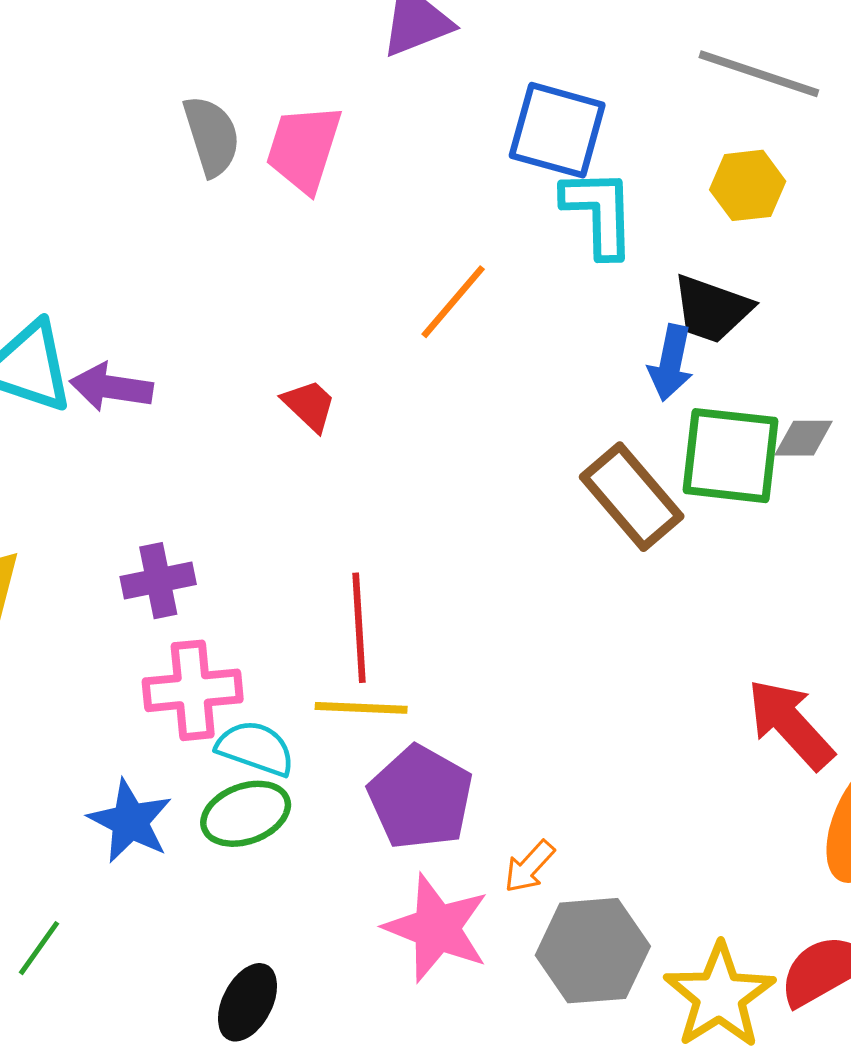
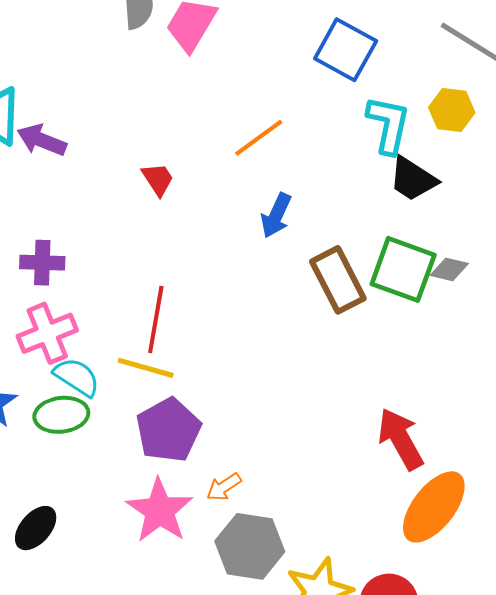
cyan L-shape: (599, 213) -> (388, 125), moved
blue arrow: (671, 363) -> (276, 215), moved
pink cross: (193, 690) -> (47, 333), turned -30

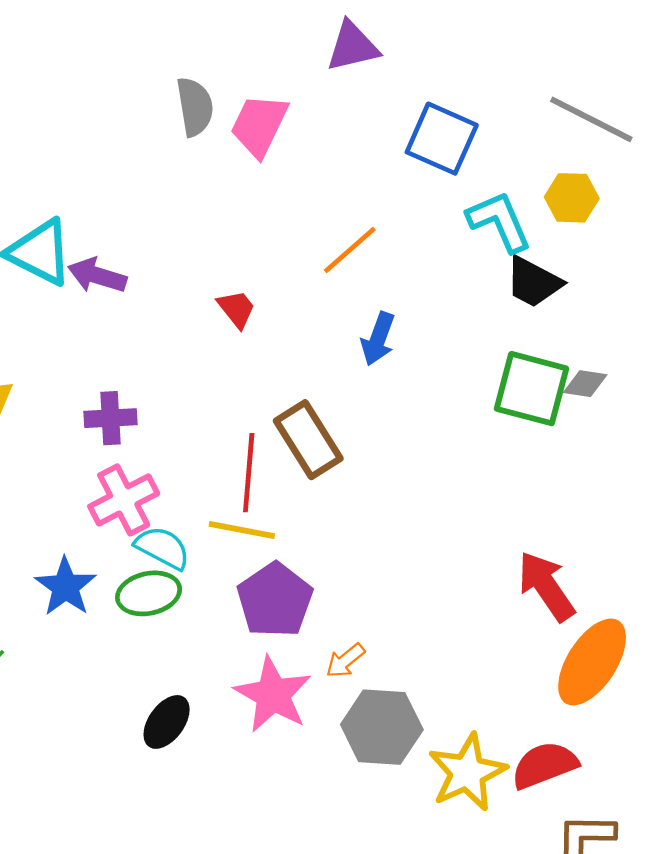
cyan L-shape: (388, 125) -> (499, 221), turned -30
brown rectangle: (338, 280) -> (308, 440), moved
black ellipse: (36, 528) -> (167, 722), moved

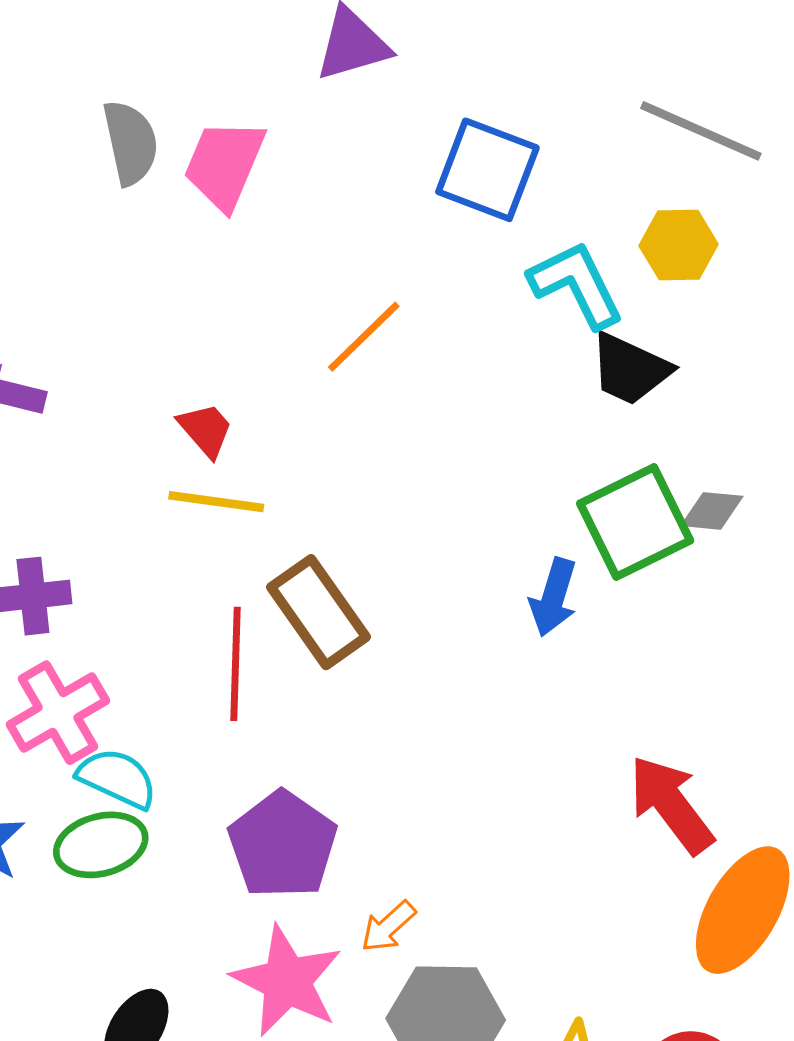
blue arrow: (378, 339) -> (553, 597), moved
green square: (531, 389) -> (635, 522), turned -38
yellow line: (242, 530) -> (216, 502), moved

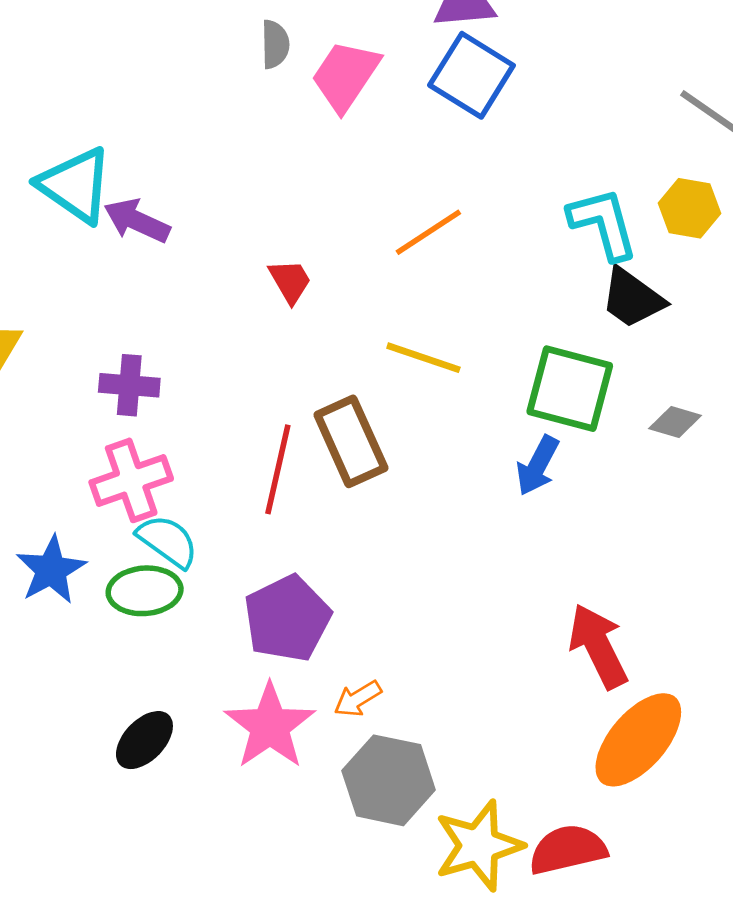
gray semicircle: (131, 143) -> (275, 44), size x0.7
blue square: (487, 170) -> (472, 75), moved
yellow line: (216, 502) -> (423, 358), moved
green square: (635, 522) -> (570, 389), moved, turned 30

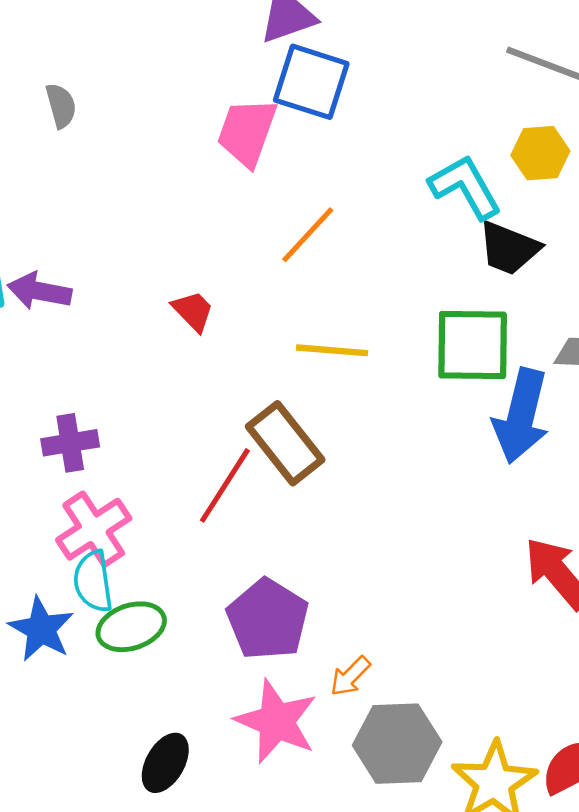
gray semicircle: (275, 44) -> (61, 106), moved
pink trapezoid: (345, 76) -> (247, 132), moved
blue arrow: (538, 466) -> (521, 416), moved, size x1.6
red line: (278, 469) -> (225, 485), turned 34
cyan semicircle: (168, 541) -> (93, 581), moved, turned -120

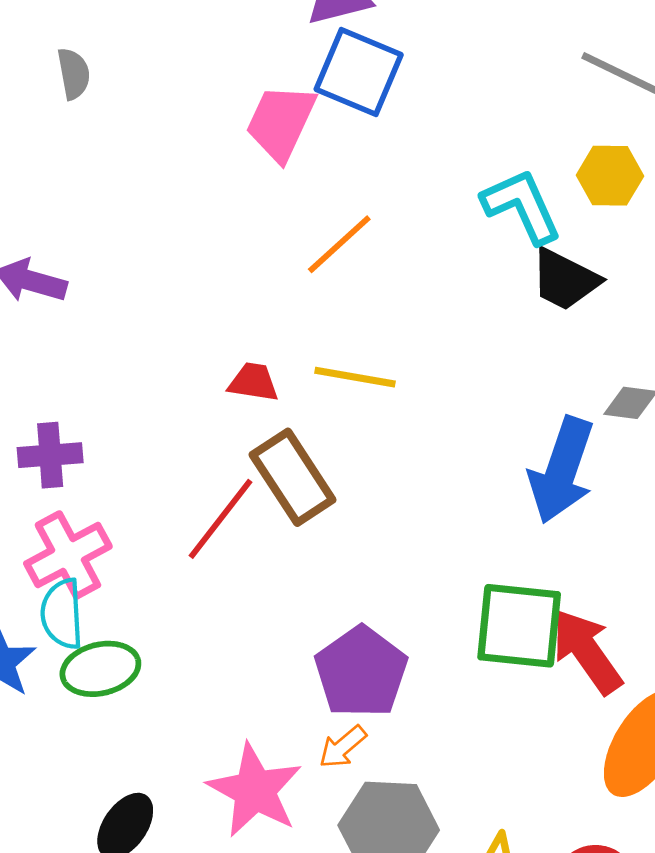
red trapezoid: (193, 311) -> (253, 382), moved, turned -42
green square: (473, 345) -> (519, 626), moved
purple pentagon: (268, 619) -> (361, 672), moved

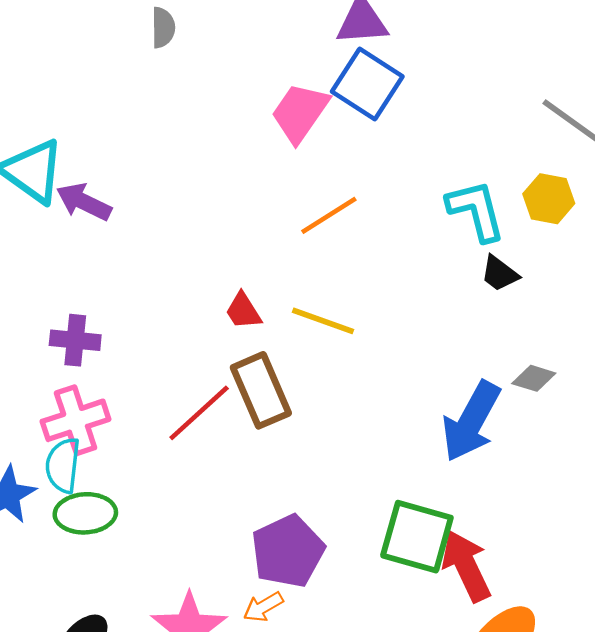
gray semicircle: (74, 74) -> (163, 28), moved
black trapezoid: (565, 280) -> (500, 274), size x0.7
red trapezoid: (253, 382) -> (243, 311), turned -141

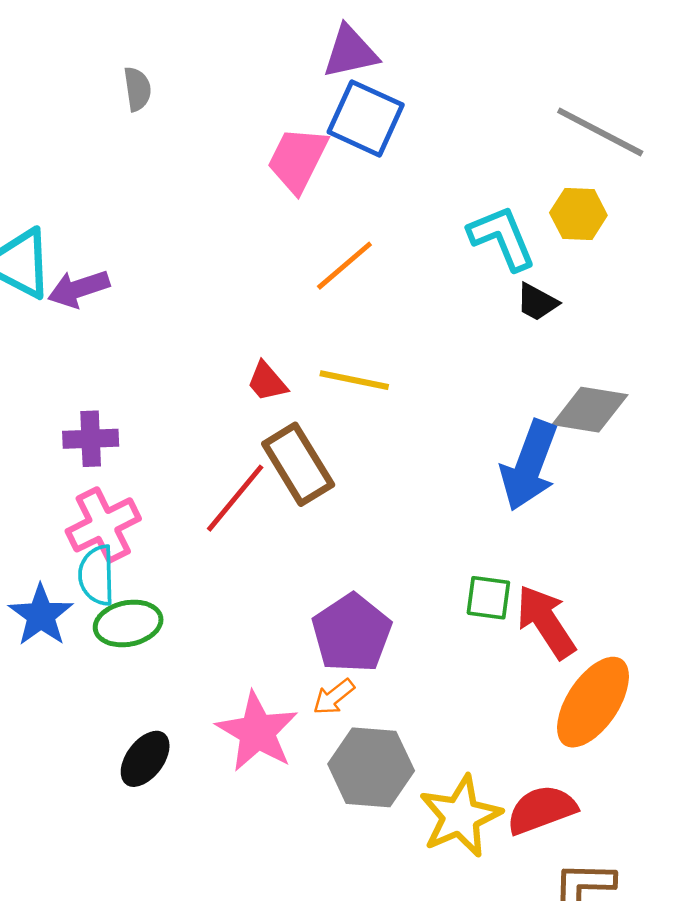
purple arrow: (84, 202) -> (79, 289), turned -36
gray diamond: (534, 378) -> (590, 410), size x1.6
green square: (417, 537) -> (488, 598), size x0.6

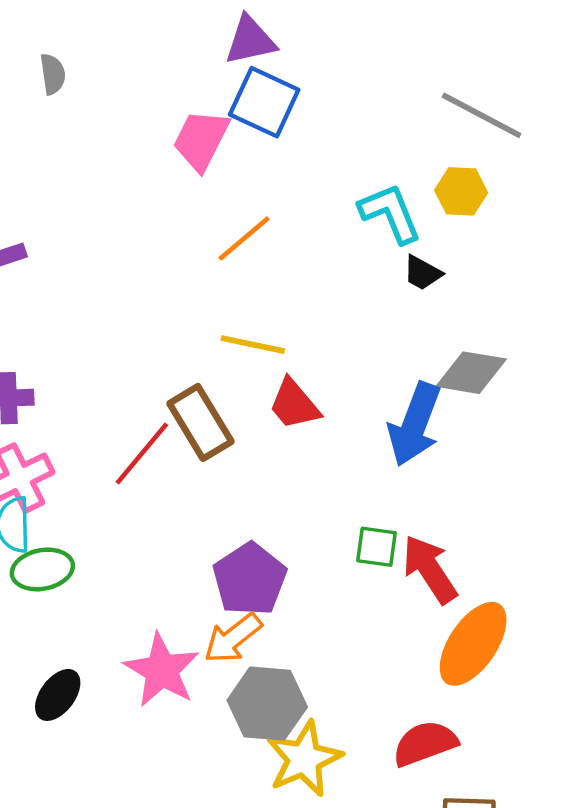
red trapezoid: (267, 382) -> (294, 404), moved, size x1.4
orange arrow: (334, 697) -> (233, 638), size x1.5
yellow star: (460, 816) -> (304, 759), moved

